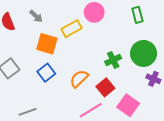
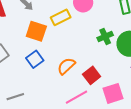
green cross: (113, 60) -> (105, 36), moved
pink square: (128, 105) -> (113, 93), turned 35

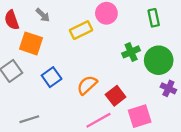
orange square: (36, 31) -> (31, 43), moved

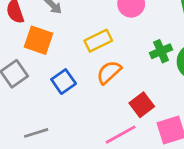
yellow rectangle: (81, 30) -> (98, 41), moved
orange semicircle: (87, 85) -> (109, 72), moved

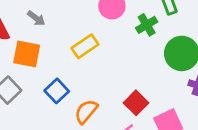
green cross: (161, 51) -> (147, 25), moved
orange semicircle: (109, 72) -> (86, 112), moved

